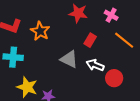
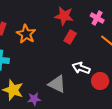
red rectangle: (90, 40) -> (70, 37), moved
gray triangle: (69, 59) -> (57, 84), moved

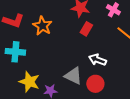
red circle: (100, 81) -> (95, 84), moved

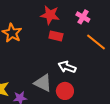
red rectangle: (86, 29) -> (56, 36), turned 72

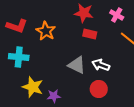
gray triangle: (43, 83) -> (77, 65), moved

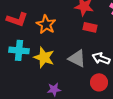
yellow star: (33, 87) -> (44, 57), moved

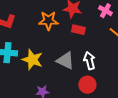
orange star: (46, 24) -> (48, 21), moved, turned -30
white arrow: (101, 58) -> (89, 61), turned 54

